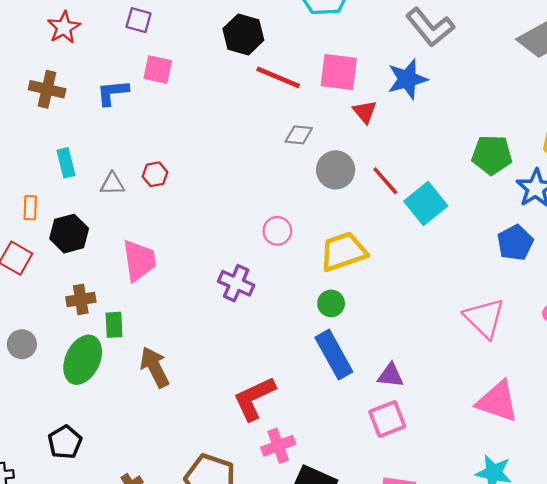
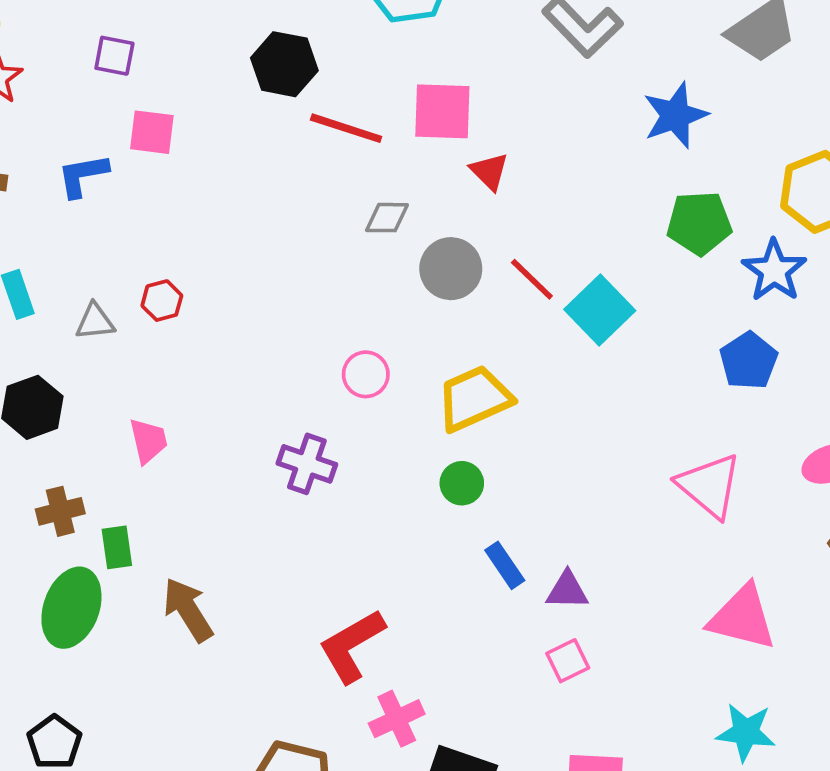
blue star: (407, 79) -> (675, 115), moved
pink trapezoid: (139, 260) -> (148, 441), size x0.7
blue rectangle: (334, 355) -> (505, 565), moved, size x0.6
pink square: (387, 419) -> (568, 661), size x0.7

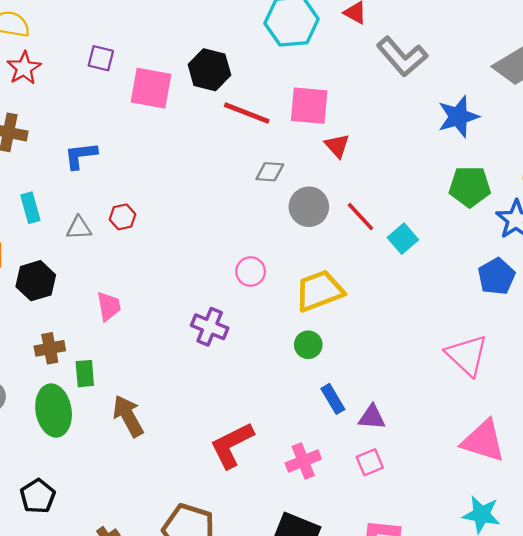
pink square: (152, 132) -> (151, 88), moved, size x1.4
blue L-shape: (83, 175) -> (81, 155), moved
cyan square: (600, 310) -> (403, 239), size x0.7
green ellipse: (71, 608) -> (54, 411), turned -33
pink cross: (397, 719) -> (303, 461), moved

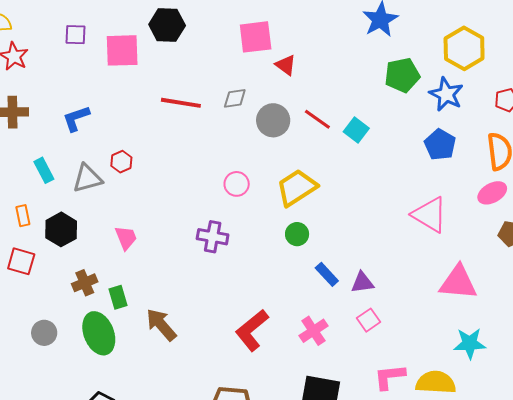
red line: (247, 113) -> (181, 103), moved
gray triangle: (79, 228) -> (87, 178), size x1.4

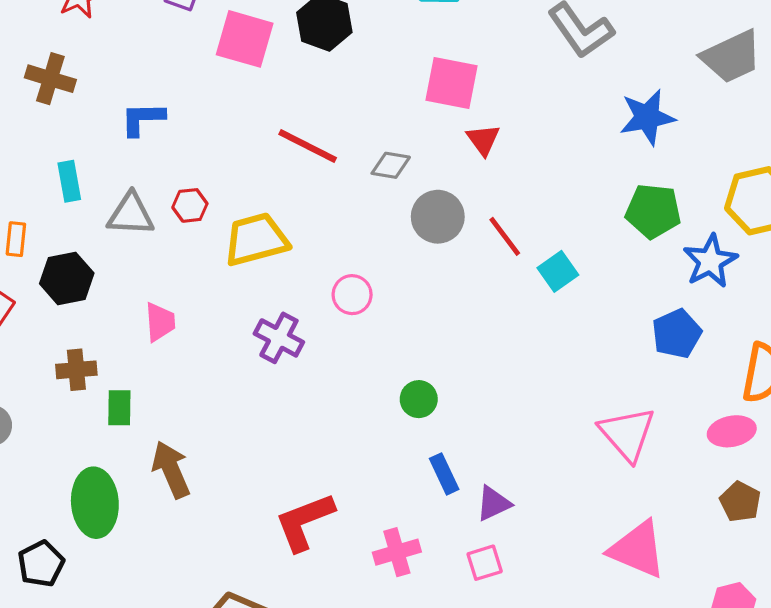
yellow trapezoid: (297, 188) -> (256, 239), moved
purple cross: (213, 237) -> (279, 338), moved
purple triangle: (362, 283) -> (493, 503), turned -35
green ellipse: (99, 333) -> (95, 503), moved

